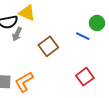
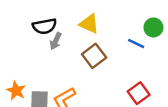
yellow triangle: (27, 13) -> (89, 24), moved

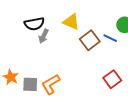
brown square: (94, 56) -> (90, 40), moved

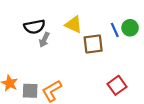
blue line: (110, 38) -> (115, 30), moved, turned 40
brown square: (90, 40) -> (93, 44), turned 30

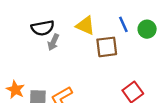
blue line: (115, 30) -> (123, 24), moved

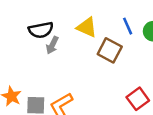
brown square: (107, 47) -> (110, 50), turned 35

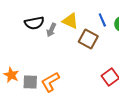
gray arrow: (52, 45) -> (51, 30), moved

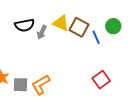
blue line: (102, 20) -> (96, 37), moved
brown square: (88, 39) -> (79, 27), moved

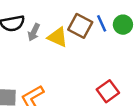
yellow triangle: (61, 23) -> (58, 37), moved
blue line: (96, 37) -> (102, 23), moved

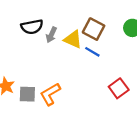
blue line: (102, 23) -> (92, 52), moved, turned -35

